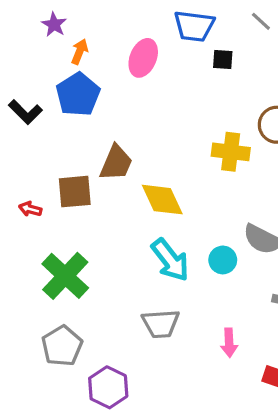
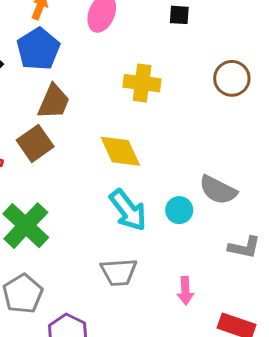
yellow cross: (231, 152) -> (142, 83), moved
brown trapezoid: (116, 163) -> (54, 102), moved
brown square: (75, 192) -> (35, 143), turned -30

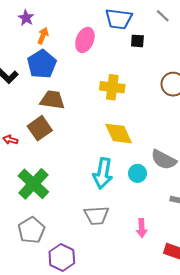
brown trapezoid: (54, 102) -> (52, 100), turned -105
yellow diamond: (120, 151) -> (119, 133), moved
cyan arrow: (128, 210) -> (103, 173), turned 48

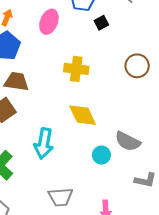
black square: (137, 41) -> (101, 23), turned -32
cyan arrow: (103, 173) -> (44, 143), moved

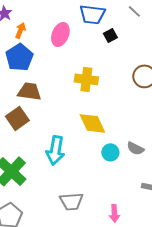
gray semicircle: (128, 141) -> (135, 148), size x0.7
cyan circle: (101, 155) -> (110, 152), moved

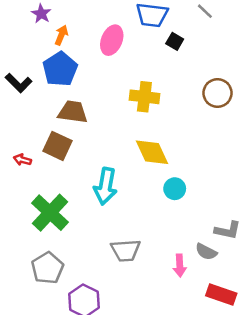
black square: (110, 35) -> (175, 41), turned -32
brown square: (17, 118) -> (58, 146), turned -30
gray semicircle: (135, 148) -> (206, 252), moved

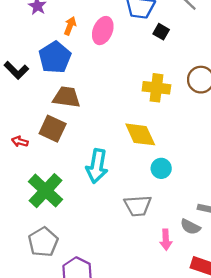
orange arrow: (61, 35) -> (70, 26), moved
yellow cross: (144, 97) -> (156, 88), moved
gray trapezoid: (126, 250) -> (138, 206), moved

